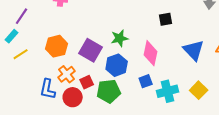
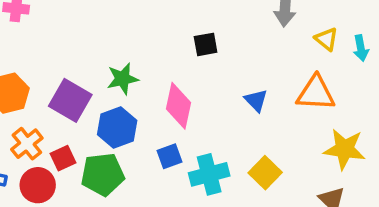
blue triangle: (194, 50) -> (256, 100), size x0.6

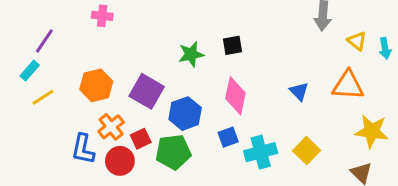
black square: (206, 44) -> (232, 45), moved
green star: (123, 79) -> (191, 54), moved

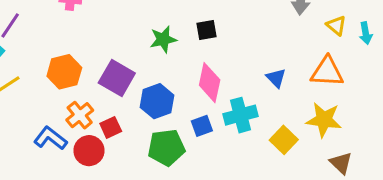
yellow star: (372, 131) -> (324, 120), moved
blue L-shape: (83, 149) -> (50, 138), turned 116
green pentagon: (173, 152) -> (166, 148), moved
cyan cross: (261, 152) -> (240, 115), moved

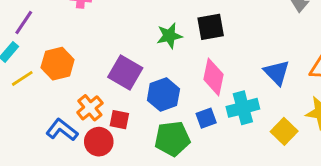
black square: (206, 30) -> (211, 27), size x1.4
orange hexagon: (64, 72) -> (58, 64), moved
blue triangle: (276, 78) -> (277, 73), size x1.4
red square: (111, 127) -> (119, 120), turned 36

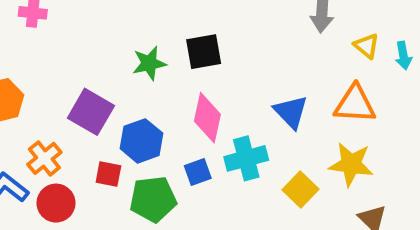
red square: (119, 120) -> (108, 174), moved

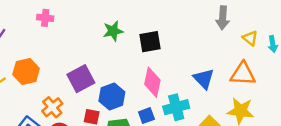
green star: (149, 63) -> (113, 31), moved
purple square: (91, 112) -> (81, 79), turned 32

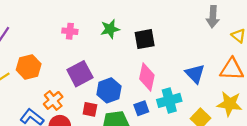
pink cross: (45, 18) -> (70, 31), moved

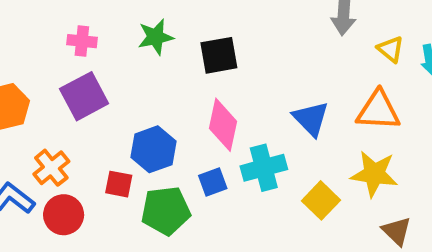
purple square: (80, 74) -> (84, 96), moved

